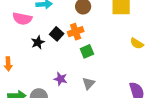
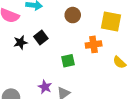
orange cross: (76, 32) -> (94, 44), moved
purple star: (60, 79) -> (45, 87), moved

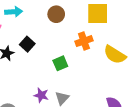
yellow semicircle: (119, 62) -> (115, 55), size x1.5

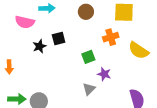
black square: (27, 44) -> (59, 38), turned 32
purple star: (41, 95) -> (104, 74), moved

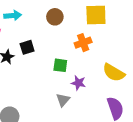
yellow semicircle: (139, 50) -> (114, 73), moved
green square: (88, 57) -> (60, 65), turned 32

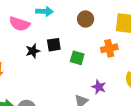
green square: (60, 65) -> (77, 58), moved

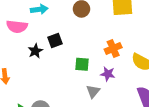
orange cross: (109, 48) -> (113, 48), moved
green square: (77, 58) -> (82, 64), moved

